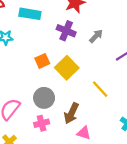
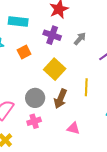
orange square: (42, 61) -> (24, 52), moved
yellow line: (100, 89) -> (86, 87), turned 48
brown arrow: (71, 113) -> (60, 99), moved

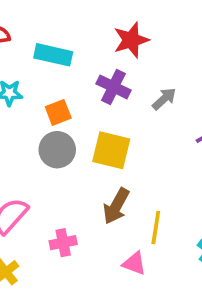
yellow square: (55, 69) -> (111, 150), turned -35
yellow line: (86, 87) -> (156, 228), moved
gray circle: (35, 98) -> (57, 150), moved

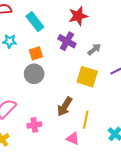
cyan rectangle: (53, 55) -> (35, 22), turned 36
yellow square: (111, 150) -> (87, 77), moved

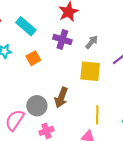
gray circle: (34, 74) -> (37, 106), moved
brown arrow: (65, 107) -> (61, 97), moved

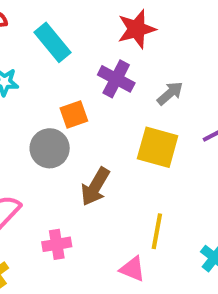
orange square: (33, 58) -> (74, 115), moved
gray circle: (37, 106) -> (50, 148), moved

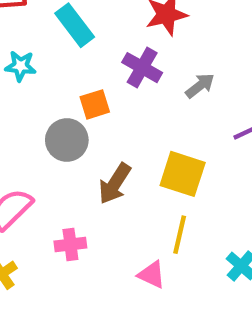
yellow square: (158, 147) -> (183, 174), moved

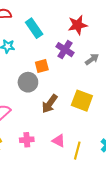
yellow line: (180, 235) -> (77, 151), moved
pink cross: (70, 245) -> (27, 140), moved
pink triangle: (152, 275) -> (59, 141), moved

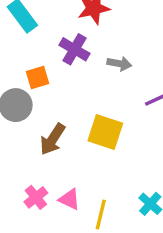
gray arrow: (92, 59) -> (119, 64), turned 48
pink cross: (27, 140) -> (36, 197), moved, turned -32

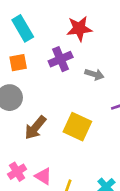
purple cross: (75, 49) -> (61, 59), turned 30
orange square: (37, 78) -> (18, 63), moved

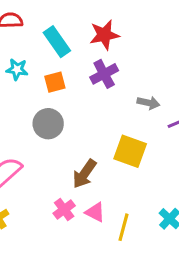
red star: (79, 29) -> (104, 35), moved
gray arrow: (94, 74) -> (148, 103), moved
brown arrow: (35, 128) -> (84, 174), moved

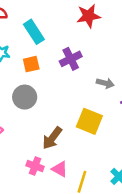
red star: (104, 35) -> (89, 16), moved
pink cross: (64, 209) -> (35, 166), turned -35

